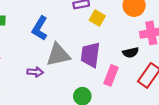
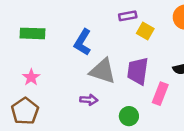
gray triangle: (58, 55) -> (103, 71), turned 30
purple arrow: (35, 72) -> (89, 100), moved

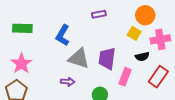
yellow square: (145, 31) -> (134, 33), moved
pink star: (31, 77) -> (21, 64), size x1.5

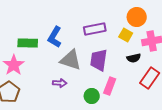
purple rectangle: (99, 14) -> (95, 29), moved, size x1.5
green rectangle: (22, 28) -> (28, 43), moved
pink rectangle: (125, 77) -> (110, 86), moved

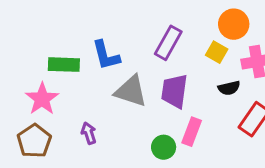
purple rectangle: (95, 29) -> (168, 43), turned -50
blue L-shape: (55, 37) -> (106, 55), turned -45
purple arrow: (60, 83) -> (89, 133), moved, turned -112

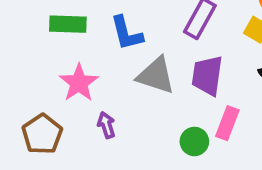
green rectangle: (64, 65) -> (68, 24), moved
pink star: (42, 99) -> (79, 83), moved

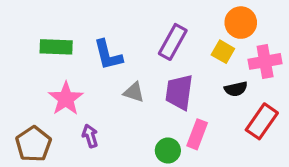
gray triangle: (156, 75) -> (134, 92), size x0.6

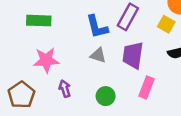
blue L-shape: (108, 55) -> (97, 27), moved
pink star: (66, 99) -> (46, 60), turned 30
green circle: (168, 151) -> (106, 96), moved

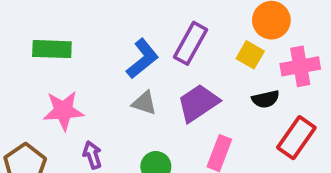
blue L-shape: (97, 27) -> (142, 59), turned -115
purple trapezoid: (133, 55) -> (198, 103), turned 48

